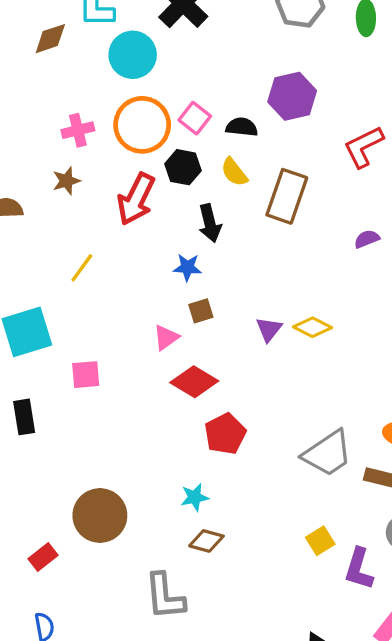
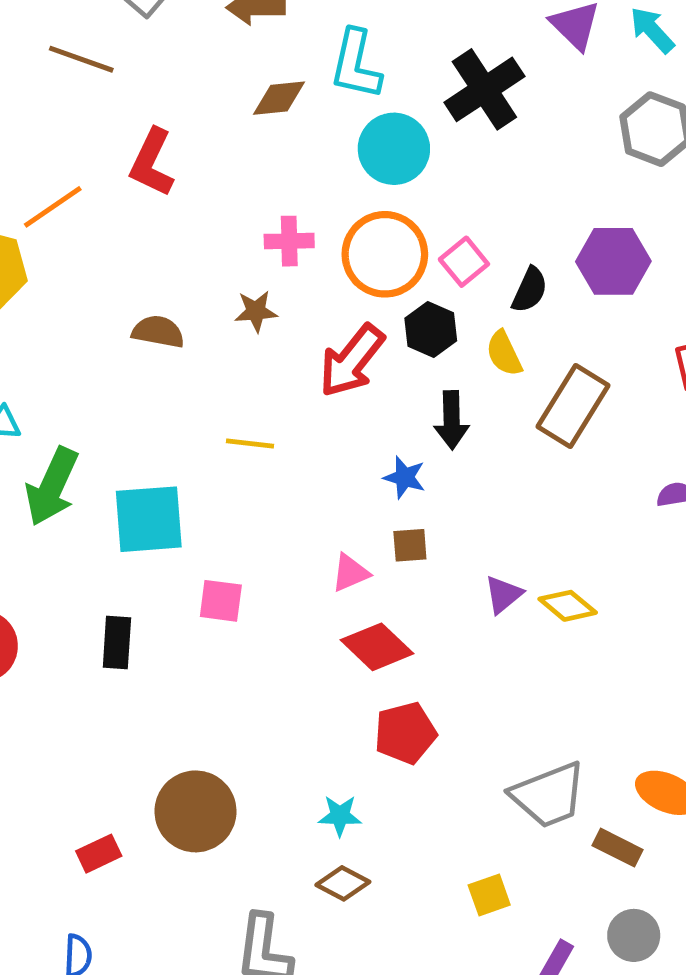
black semicircle: (242, 127) -> (530, 290), turned 96
yellow line: (82, 268) -> (250, 444), turned 48
yellow square: (320, 541) -> (489, 895), moved

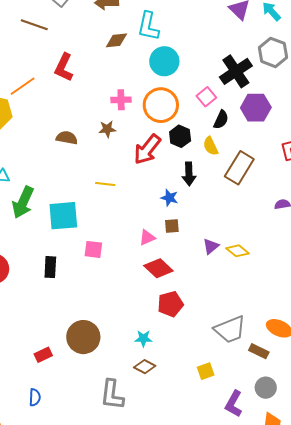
black cross: (484, 89) -> (236, 71), moved
pink square: (464, 262) -> (206, 97), moved

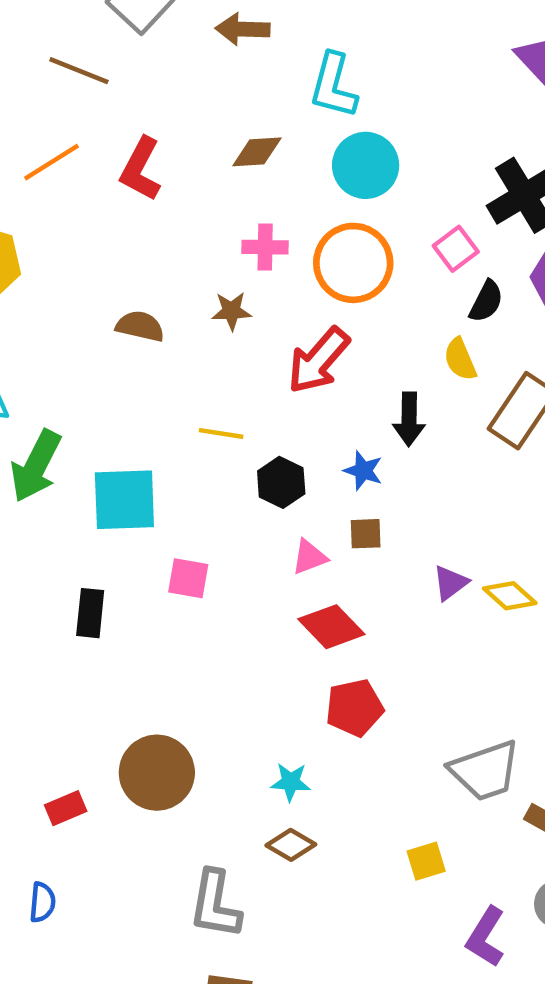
brown diamond: (116, 40) -> (257, 152), moved
orange line: (23, 86) -> (51, 162), moved
black hexagon: (180, 136) -> (281, 482), moved

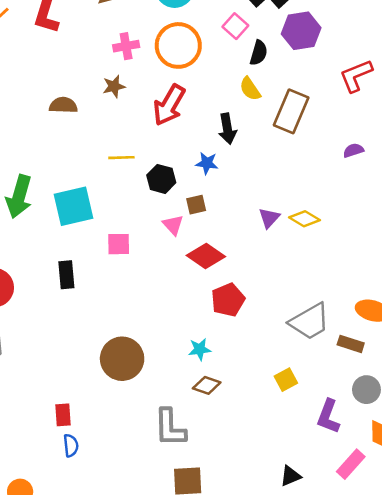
brown square: (366, 534) -> (196, 205), moved
pink triangle: (309, 557) -> (173, 225), moved, turned -40
red rectangle: (66, 808) -> (63, 415), moved, turned -60

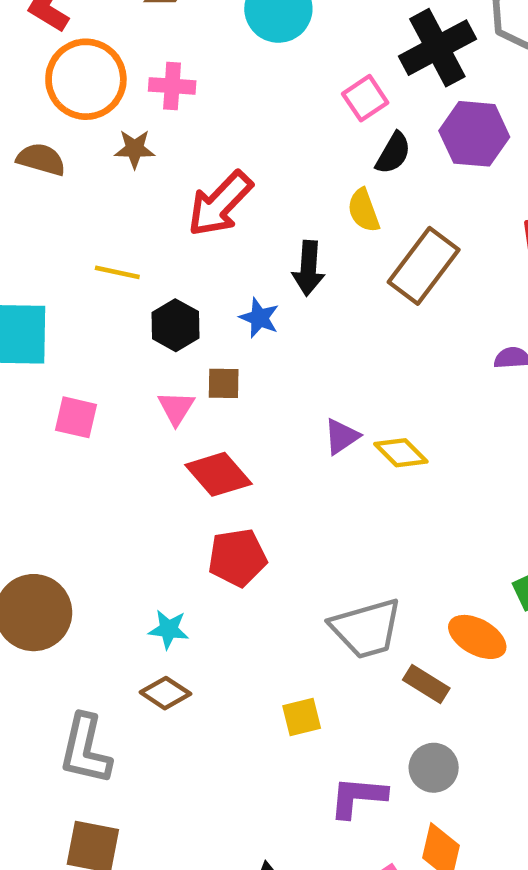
orange circle: (178, 45) -> (86, 79), moved
purple L-shape: (328, 416) -> (358, 797), turned 60

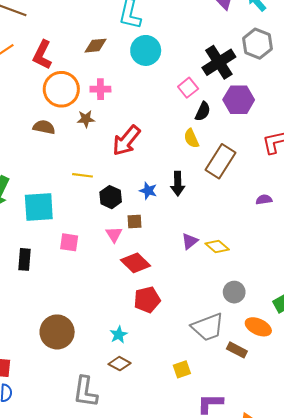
black arrow: (308, 268) -> (178, 184), moved
cyan star: (169, 629) -> (119, 335), turned -30
gray circle: (434, 768) -> (234, 292), moved

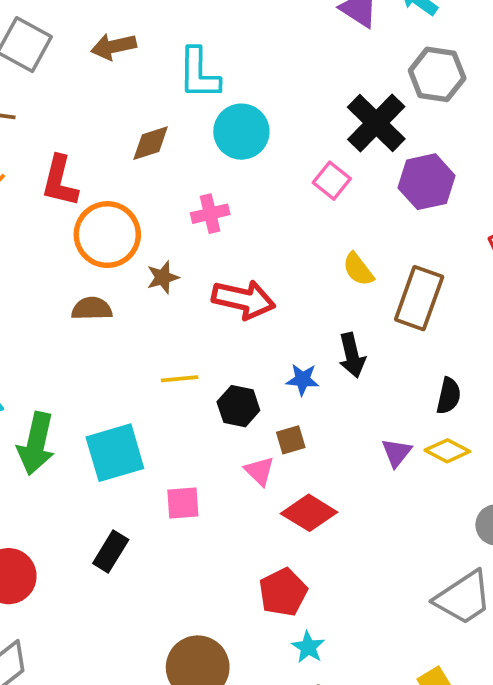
pink cross: (100, 89) -> (210, 214), moved
black semicircle: (203, 111) -> (449, 396), moved
red arrow: (126, 141) -> (244, 299), turned -104
black rectangle: (25, 259) -> (111, 552), turned 40
red pentagon: (147, 300) -> (283, 592), moved

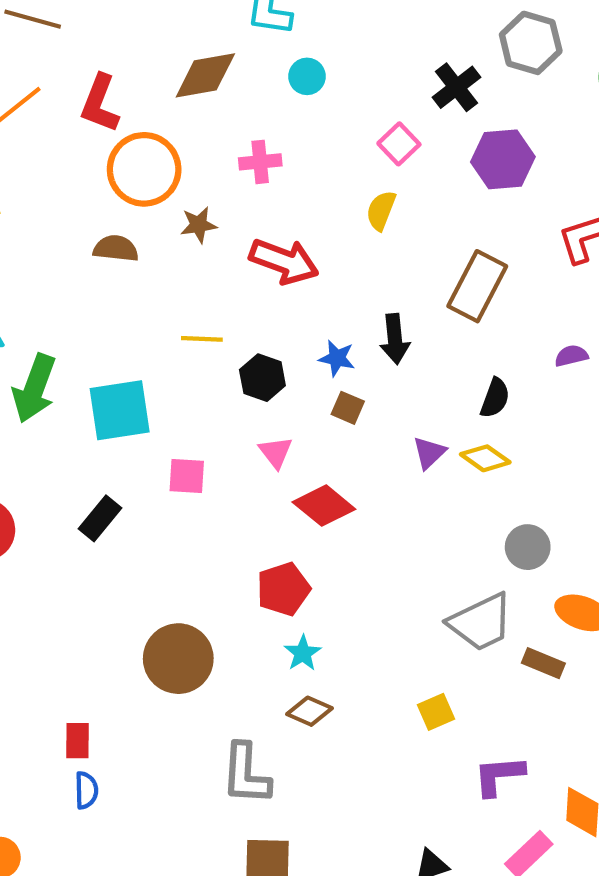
black cross: (376, 123) -> (456, 87), size x0.7
cyan circle: (241, 132) -> (307, 76), size x0.6
brown diamond: (151, 143) -> (205, 75), size x1.4
yellow semicircle: (358, 269) -> (381, 210), moved, turned 51
brown square: (291, 440) -> (348, 408), moved, turned 32

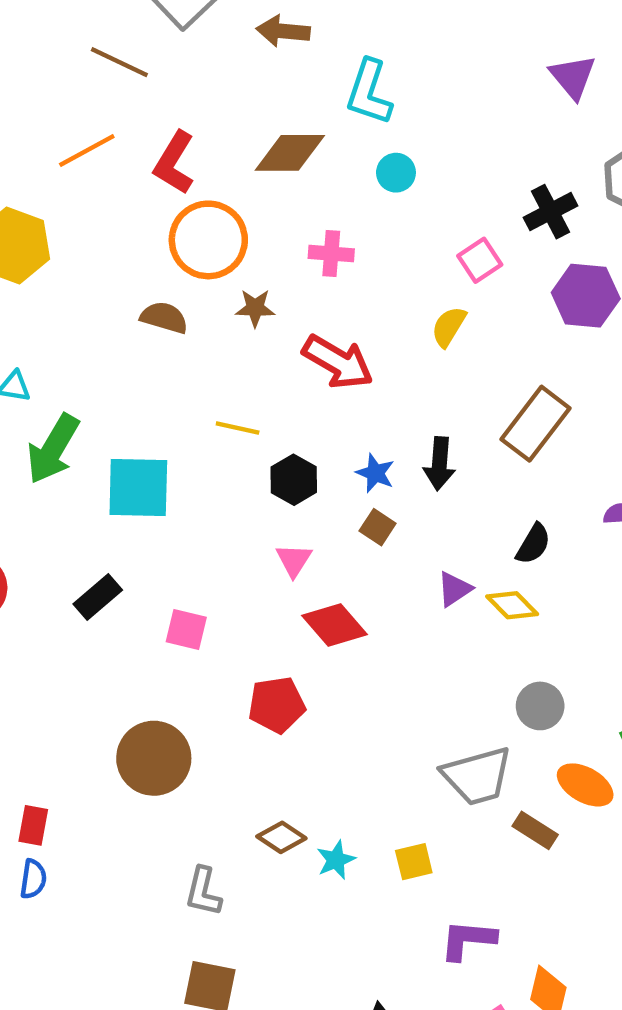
pink square: (187, 476) -> (186, 630), moved
cyan star: (303, 653) -> (336, 860), moved
gray L-shape: (246, 774) -> (203, 892), size x0.7

